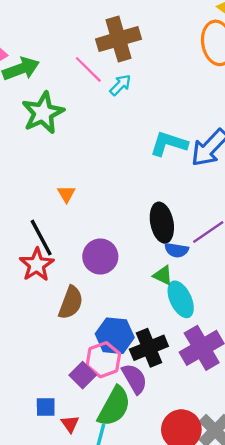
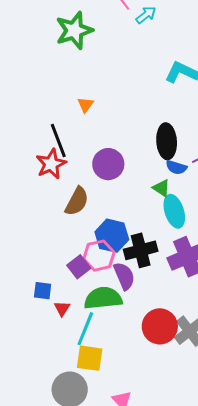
green semicircle: (114, 406) -> (103, 298), turned -132

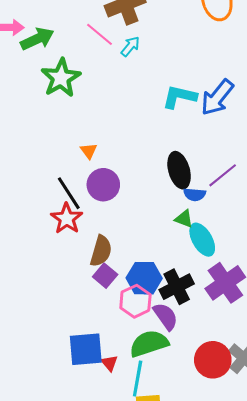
purple circle: (108, 164) -> (103, 185), moved
purple square: (79, 267) -> (105, 276), moved
blue square: (43, 291) -> (86, 349), size x1.8

